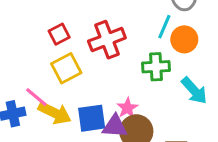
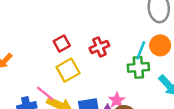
cyan line: (164, 27) -> (141, 50), moved
red cross: (107, 40) -> (99, 47), size x0.7

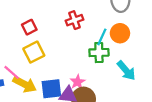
red cross: (99, 47) -> (74, 20), moved

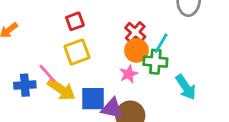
red cross: (74, 20) -> (135, 32), moved, turned -36
orange circle: (120, 33) -> (136, 50), moved
pink star: (77, 82) -> (129, 74), moved

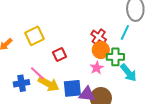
red square: (75, 21) -> (59, 54), moved
cyan line: (161, 43) -> (125, 32), moved
yellow square: (77, 52) -> (35, 36), moved
cyan arrow: (186, 87) -> (128, 73), moved

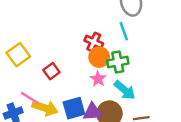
cyan line: (125, 32) -> (124, 31), turned -35
cyan arrow: (128, 73) -> (125, 90), moved

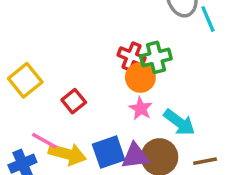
cyan line: (124, 31) -> (208, 19), moved
green cross: (118, 62) -> (156, 57), moved

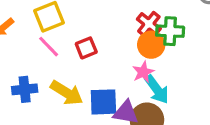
cyan arrow: (179, 122) -> (157, 89), moved
pink line: (44, 141) -> (49, 47), moved

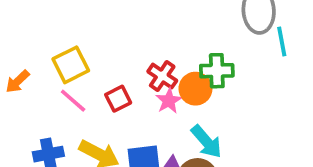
red cross: (149, 24) -> (162, 76), moved
pink star: (143, 72) -> (169, 101), moved

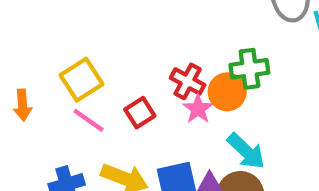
orange arrow: (18, 81) -> (23, 105), turned -45

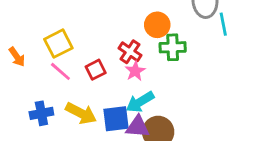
orange circle: (227, 92) -> (157, 25), moved
orange arrow: (23, 105) -> (17, 57), turned -36
cyan arrow: (246, 151) -> (140, 102), moved, turned 100

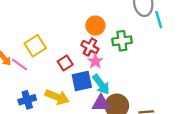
orange circle: (157, 25) -> (95, 26), moved
pink line: (60, 71) -> (20, 65), moved
cyan arrow: (140, 102) -> (101, 84), turned -90
blue square: (116, 119) -> (82, 81), moved

